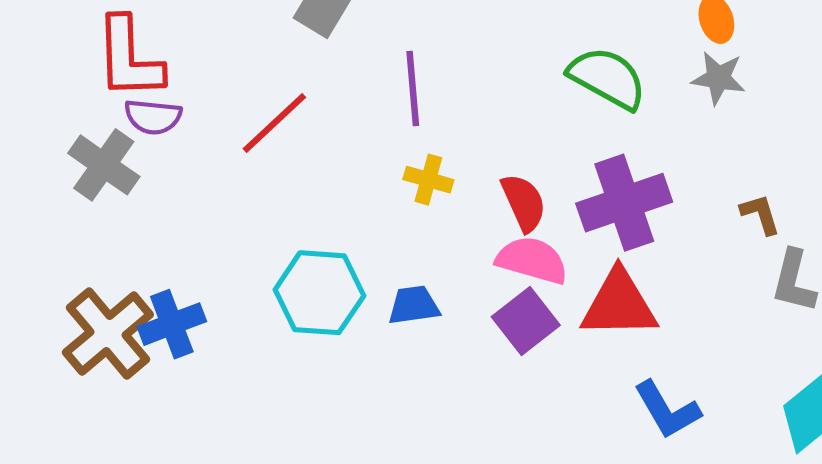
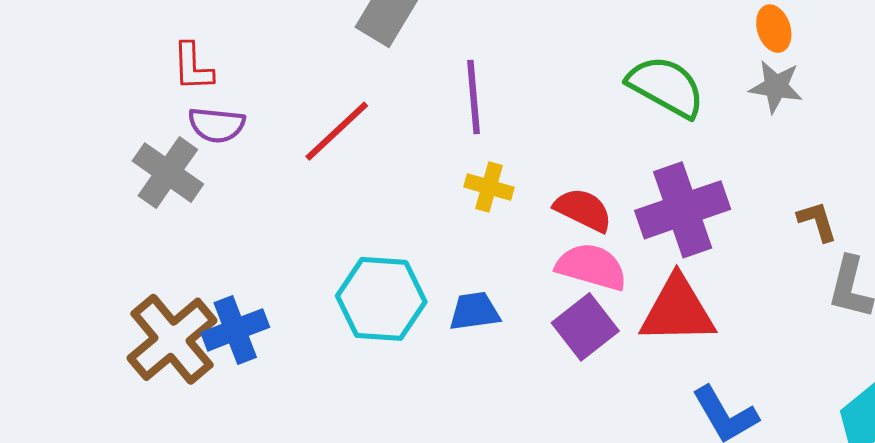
red L-shape: (129, 58) -> (193, 67), size x0.6
red semicircle: (524, 203) -> (583, 210), turned -40

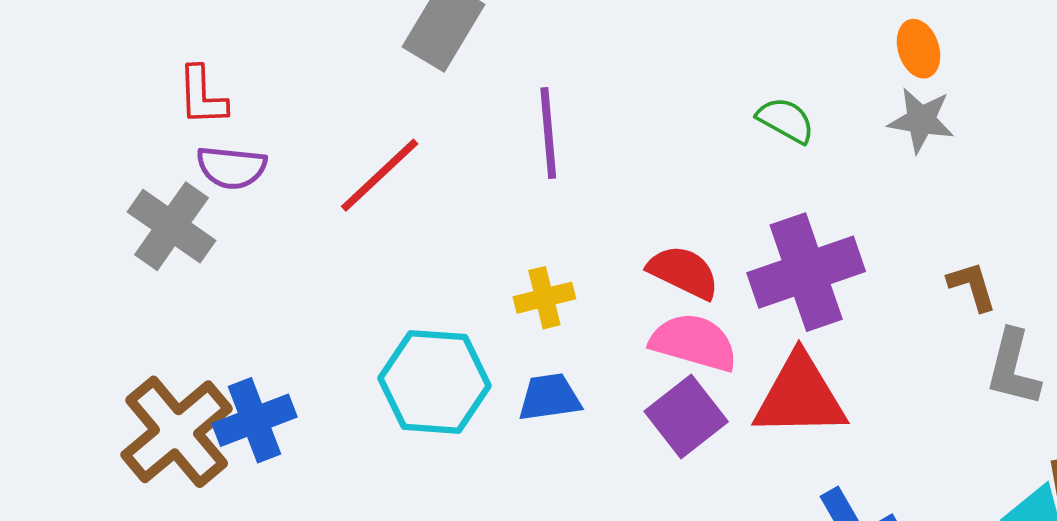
green semicircle: (666, 87) -> (786, 120), size x0.6
yellow cross: (489, 187) -> (544, 298), moved, turned -30

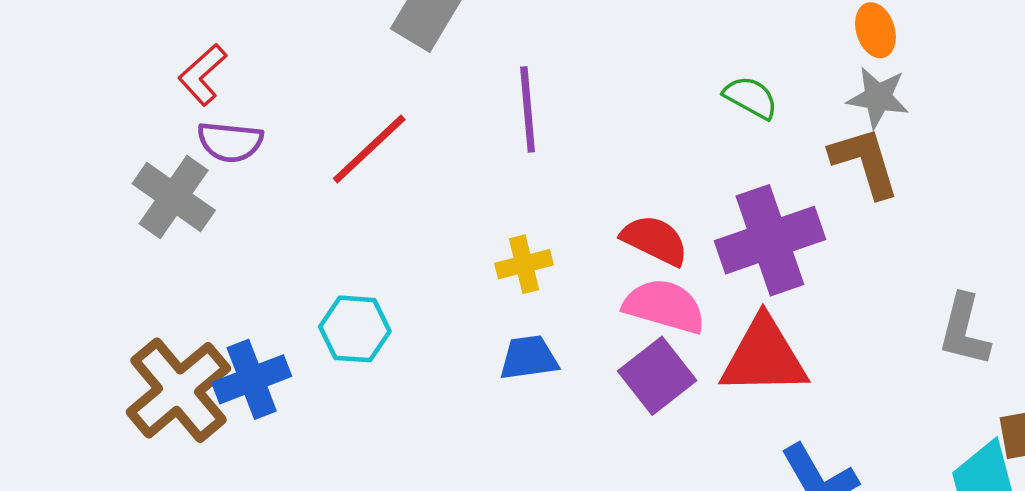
red L-shape: (202, 96) -> (202, 75), turned 50
brown L-shape: (972, 286) -> (865, 162), moved, size x1.5
cyan hexagon: (435, 382) -> (355, 329), moved, size x0.7

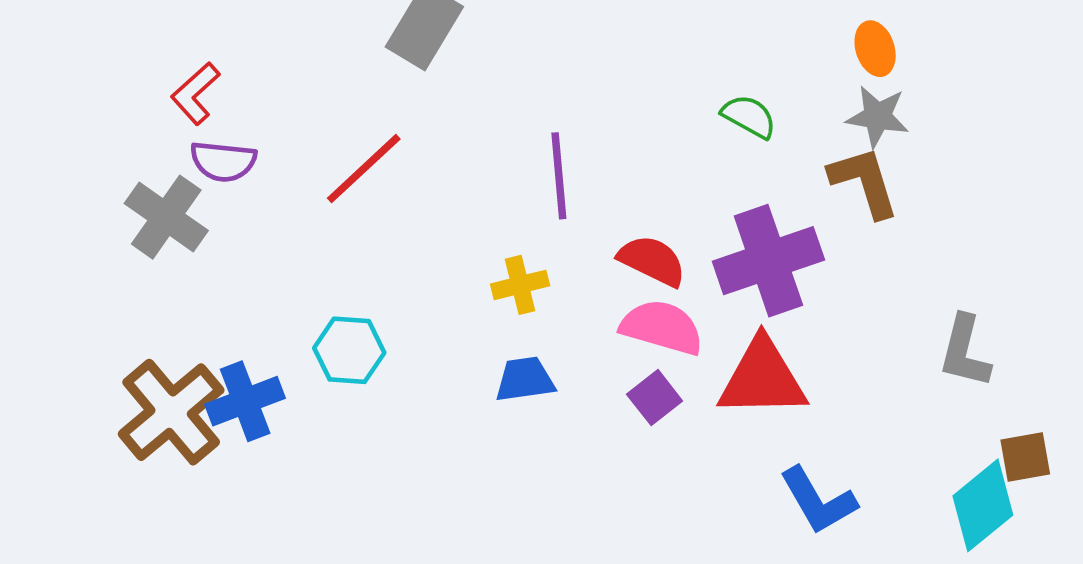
purple line: (528, 109) -> (559, 176), moved
purple square: (657, 376) -> (655, 398), size x0.7

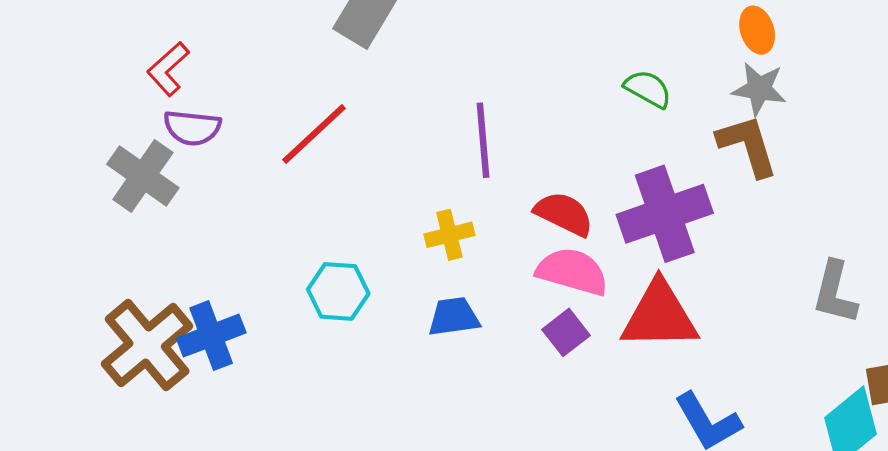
cyan hexagon: (349, 350) -> (338, 291), moved

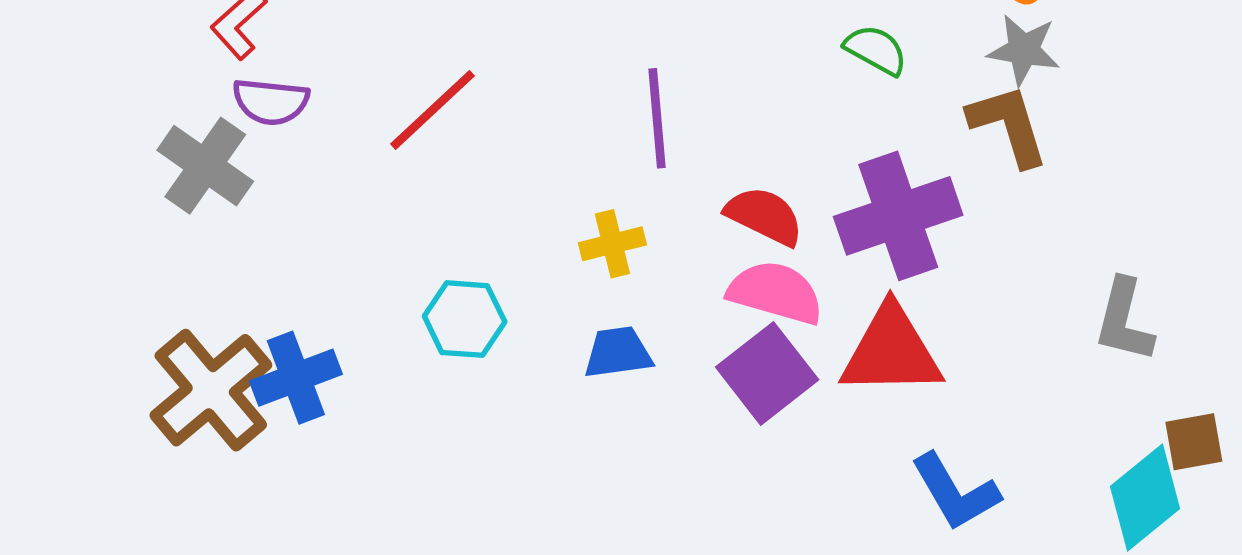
purple square: (566, 332) -> (767, 373), size x1.6

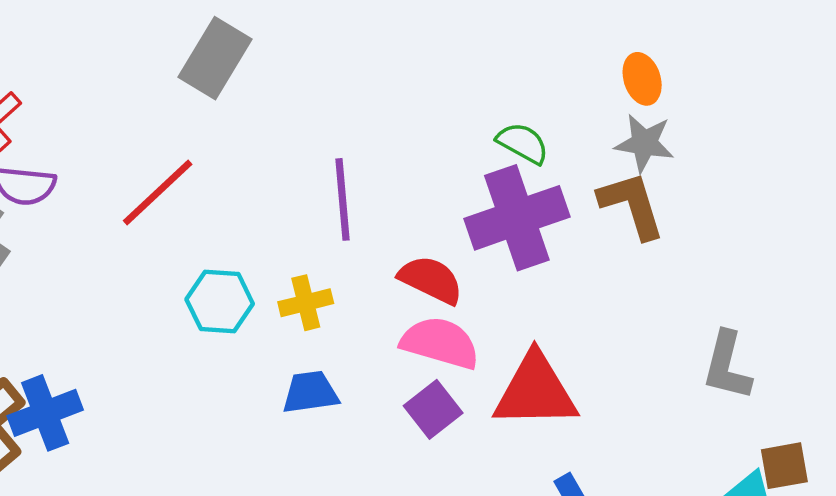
purple cross: (898, 216) -> (517, 218), moved
cyan hexagon: (465, 319) -> (220, 302), moved
purple square: (767, 373) -> (433, 409), size x0.7

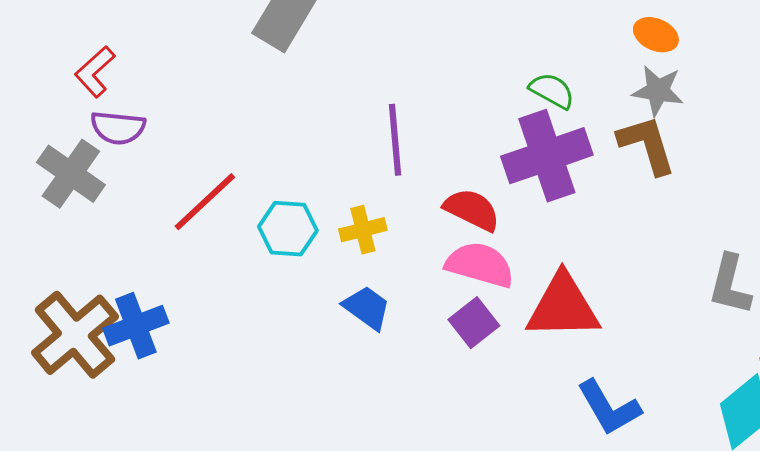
orange ellipse: (642, 79) -> (656, 35), turned -48
red line: (158, 192) -> (205, 202), moved
blue trapezoid: (310, 392) -> (367, 308), turned 44

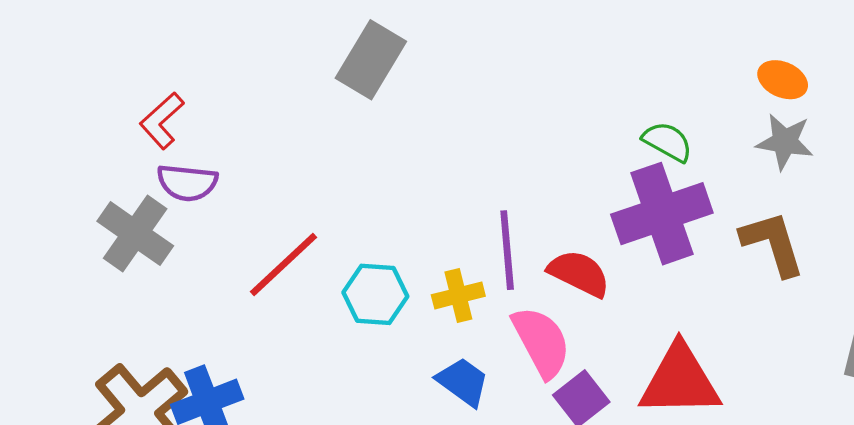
purple line: (395, 140) -> (507, 250), moved
brown L-shape: (647, 145) -> (773, 243), moved
pink semicircle: (480, 265) -> (541, 342), moved, turned 46

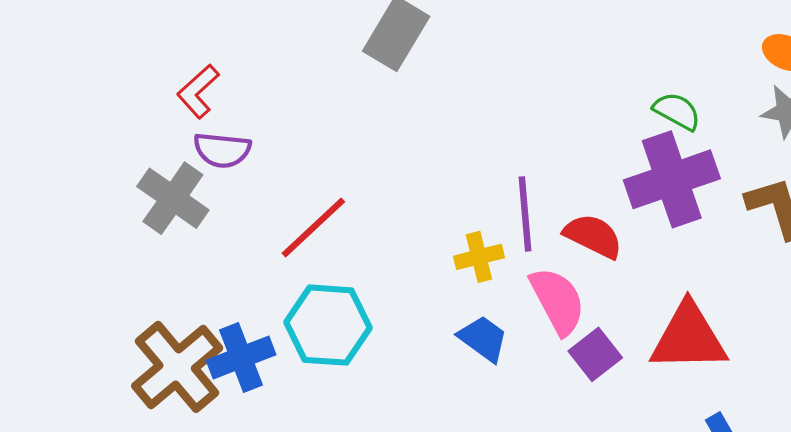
cyan hexagon: (375, 294) -> (328, 325), moved, size x1.4

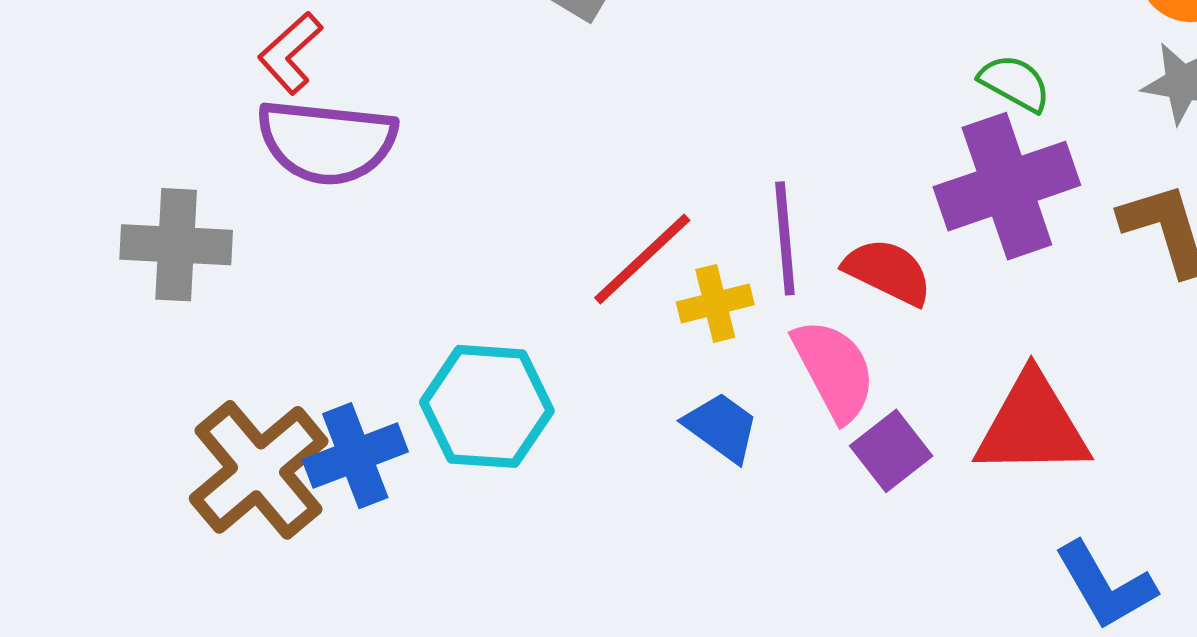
purple semicircle: (222, 150) -> (327, 142), size x1.6
gray cross: (173, 198) -> (176, 245), moved, turned -32
red line: (313, 228) -> (642, 259), moved

